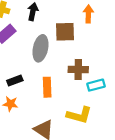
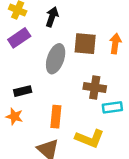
orange arrow: (88, 14) -> (115, 44), moved
orange rectangle: (47, 87) -> (56, 117), moved

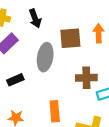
black arrow: (52, 17) -> (35, 18), turned 150
black rectangle: (23, 91) -> (15, 80), moved

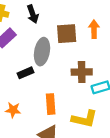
black rectangle: (15, 80) -> (26, 73), moved

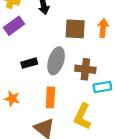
gray ellipse: (42, 52) -> (56, 61), moved
yellow L-shape: (84, 119) -> (82, 117), turned 95

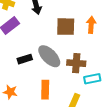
gray ellipse: (56, 61) -> (49, 56), turned -60

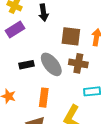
brown cross: (76, 63) -> (78, 63), moved

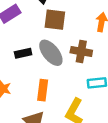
brown square: (71, 36) -> (55, 20), moved

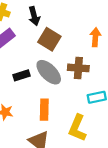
brown square: (55, 20) -> (49, 39), turned 30

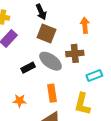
black arrow: (34, 16) -> (41, 12), moved

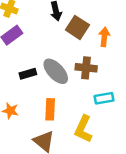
brown square: (46, 33) -> (77, 27), moved

